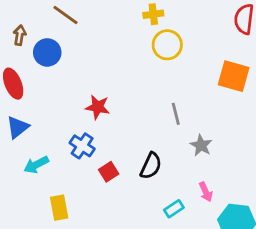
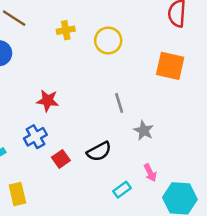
yellow cross: (153, 14) -> (66, 30), moved
blue cross: (82, 146) -> (35, 137), turned 30
black semicircle: (151, 166) -> (99, 152), turned 40

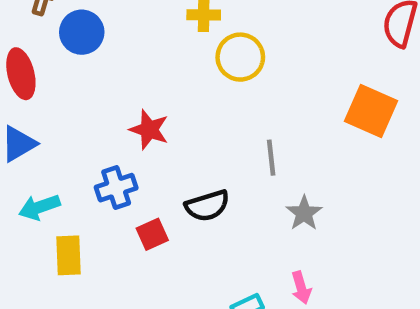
yellow circle: (108, 41) -> (240, 57), moved
black semicircle: (99, 152) -> (207, 206), moved
yellow rectangle: (17, 194) -> (69, 255), moved

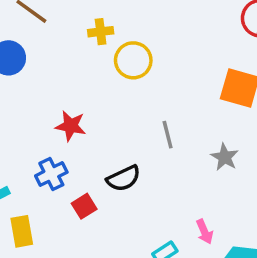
gray star: (304, 213) -> (225, 157), moved

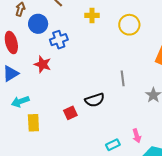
yellow circle: (133, 60) -> (129, 25), moved
red star: (71, 126) -> (43, 64), moved
blue cross: (51, 174) -> (59, 40), moved

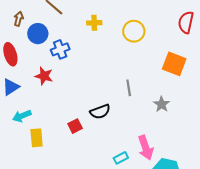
pink arrow: (137, 136) -> (146, 148), size x1.6

